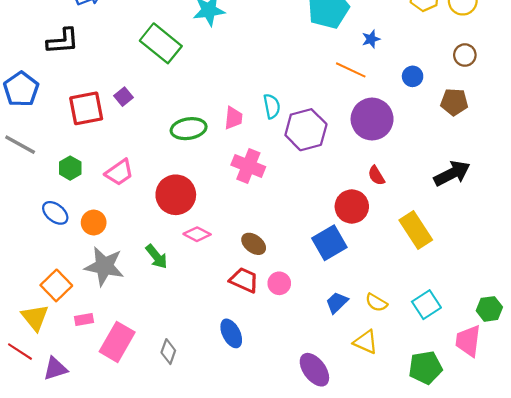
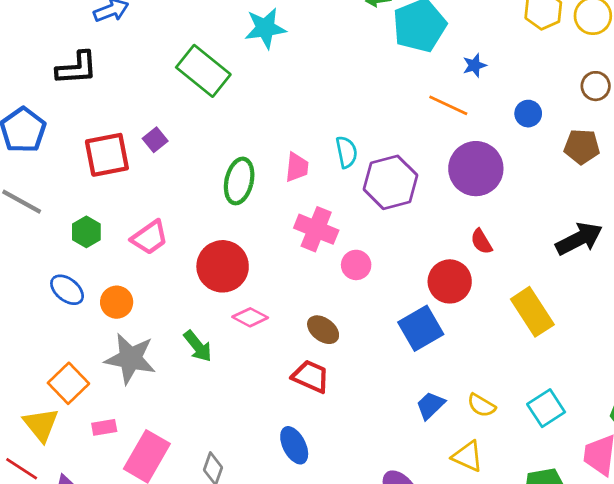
green ellipse: (189, 129) -> (239, 181), turned -68
pink circle: (279, 283) -> (356, 265), moved

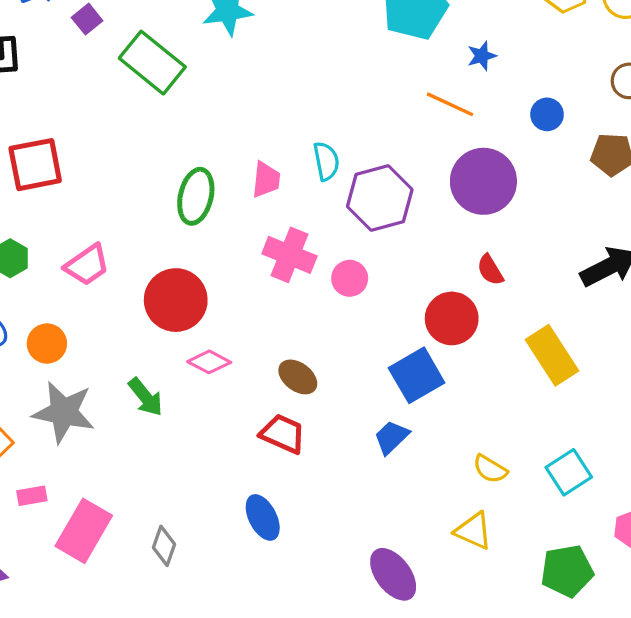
purple square: (155, 140) -> (87, 19), moved
pink circle: (356, 265) -> (350, 278), moved
blue trapezoid: (430, 405) -> (391, 437), moved

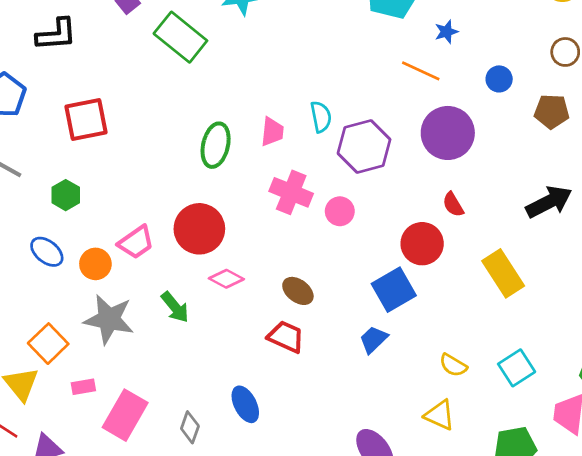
pink trapezoid: (87, 265) -> (136, 242), moved
blue ellipse: (263, 517) -> (245, 404), moved

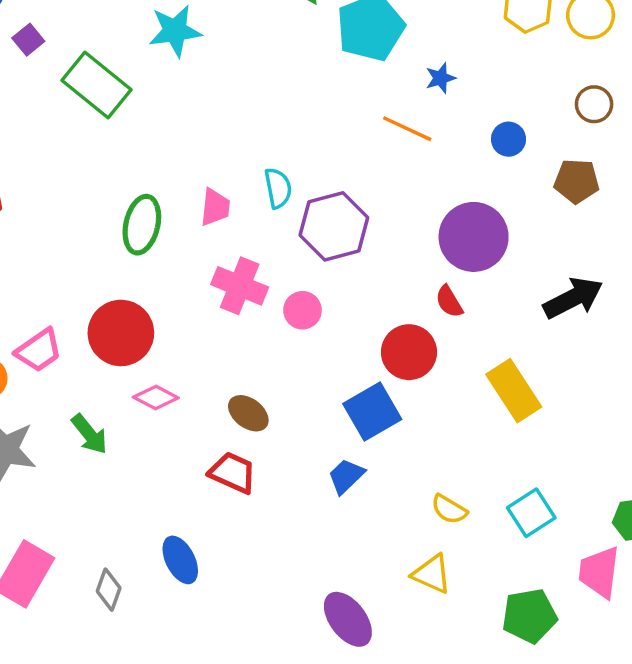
purple circle: (448, 133) -> (474, 237), moved

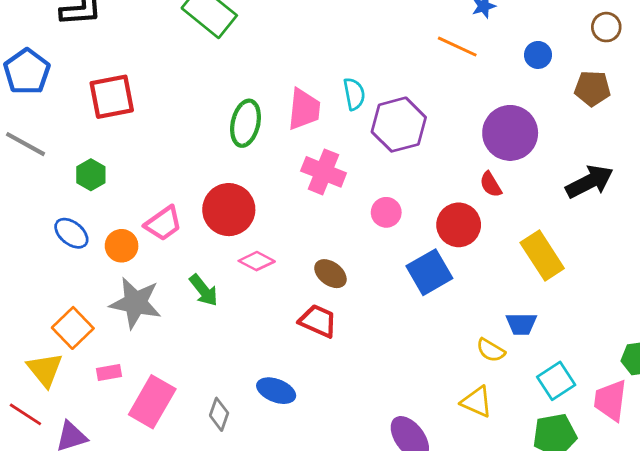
pink trapezoid: (215, 207) -> (304, 109), size x1.4
pink circle: (302, 310) -> (386, 212), moved
blue trapezoid: (346, 476) -> (521, 324), moved, turned -136
cyan square: (531, 513) -> (556, 381), moved
blue ellipse: (180, 560) -> (276, 391), turned -42

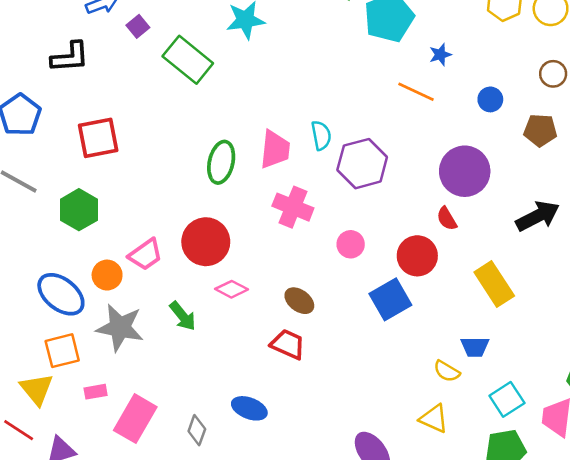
green hexagon: (91, 175) -> (79, 210), size x1.4
blue ellipse: (71, 233) -> (61, 294), moved, size x1.5
orange square: (73, 328) -> (62, 351), turned 30

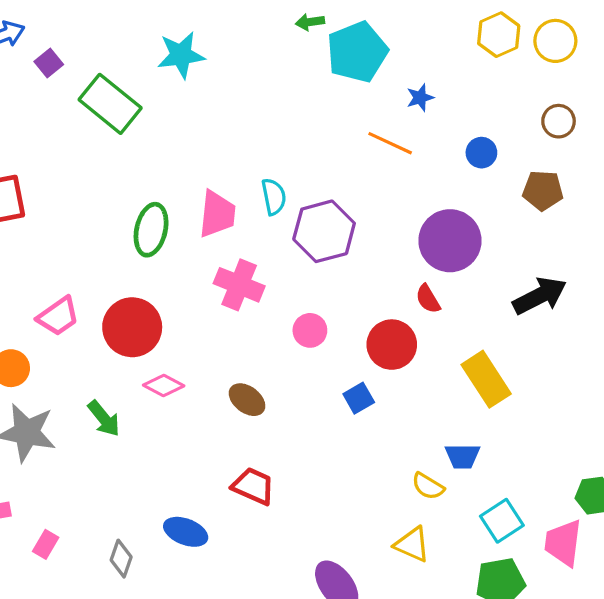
pink trapezoid: (146, 255) -> (58, 316), moved
blue square: (390, 299) -> (359, 398), size x0.6
red trapezoid: (288, 344) -> (253, 486), moved
pink rectangle: (135, 419) -> (46, 544), size x0.5

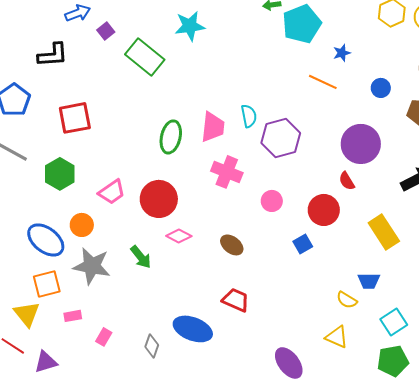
blue ellipse: (186, 532) -> (193, 329), size x1.4

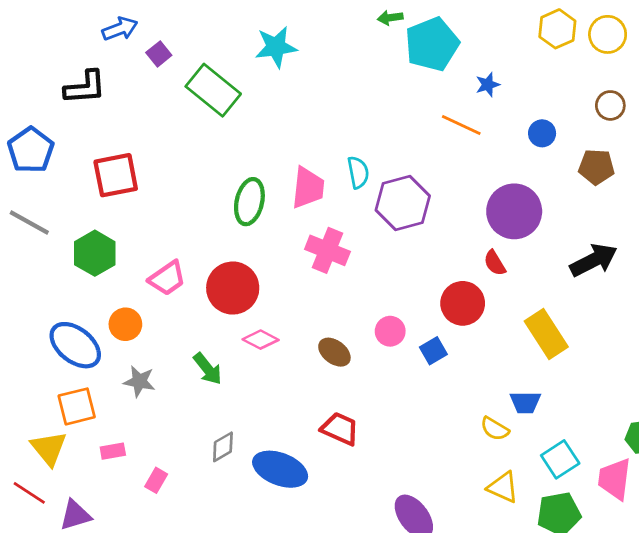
pink circle: (272, 201) -> (390, 331), moved
gray star: (92, 266) -> (139, 381), size x0.6
yellow triangle: (337, 337) -> (503, 487), moved
gray diamond: (152, 346) -> (223, 447), moved, turned 40

